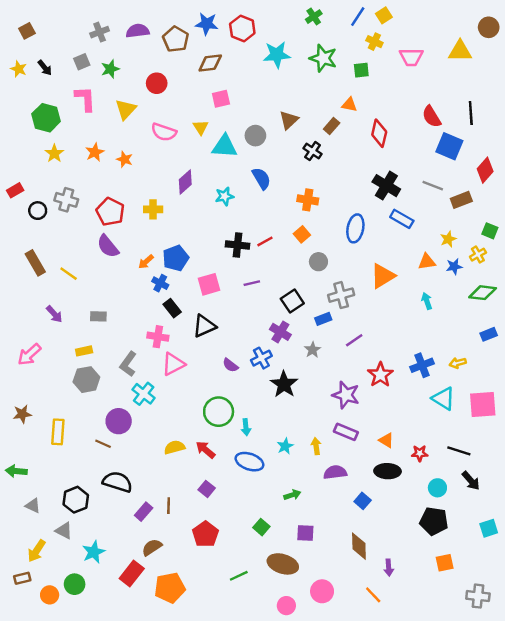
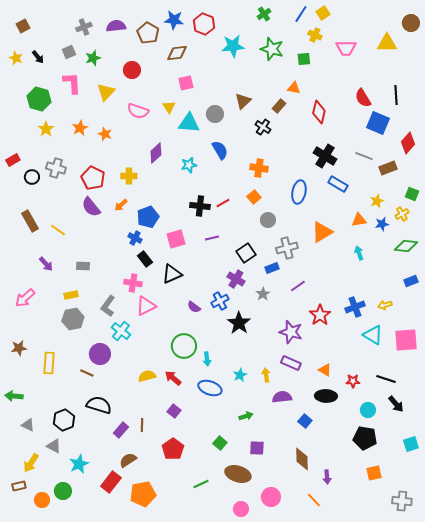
orange arrow: (146, 262) -> (121, 205), moved

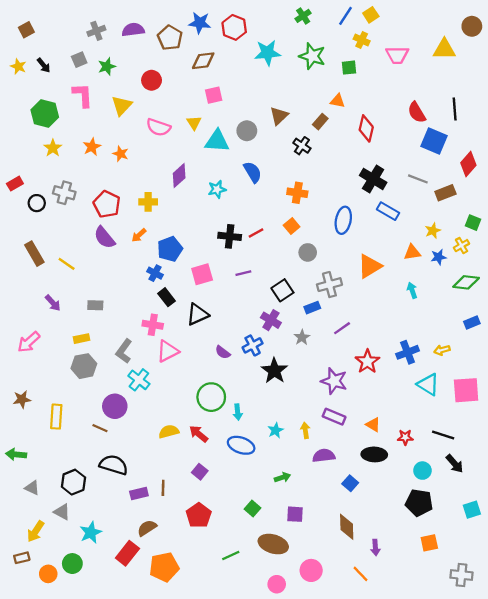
purple rectangle: (121, 430) -> (139, 494), turned 35

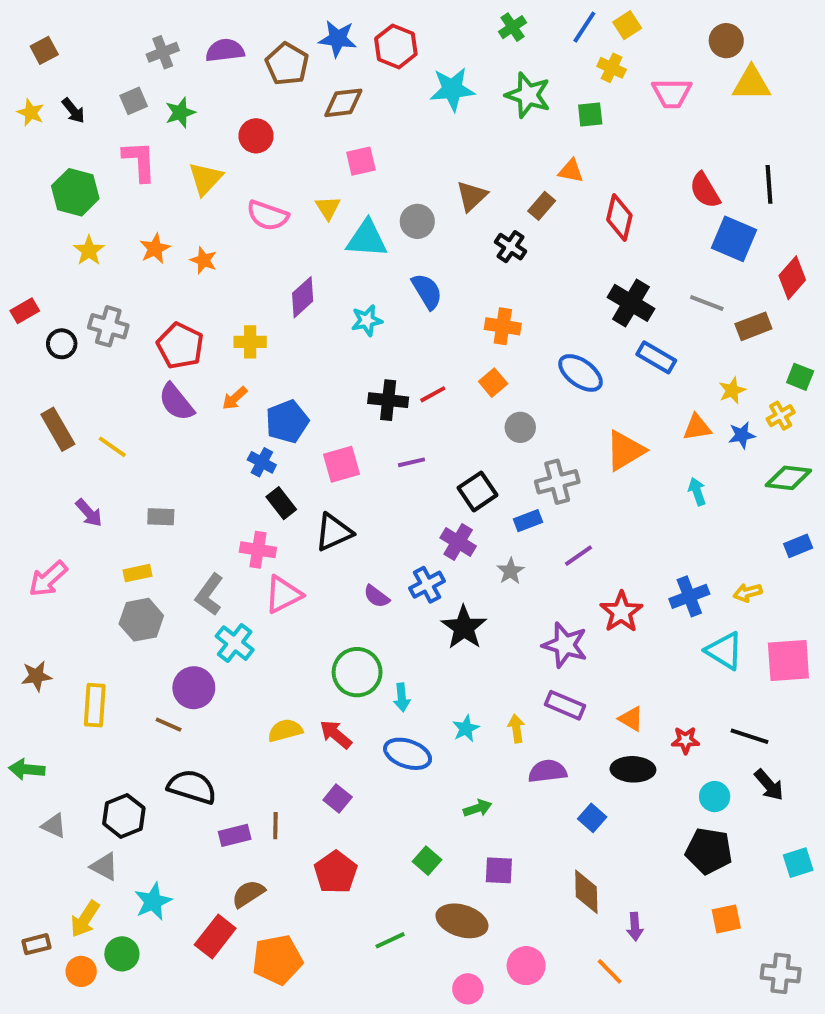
brown circle: (472, 26) -> (726, 41), moved
blue ellipse: (343, 220) -> (581, 373), turned -65
yellow arrow: (36, 531) -> (85, 919), moved

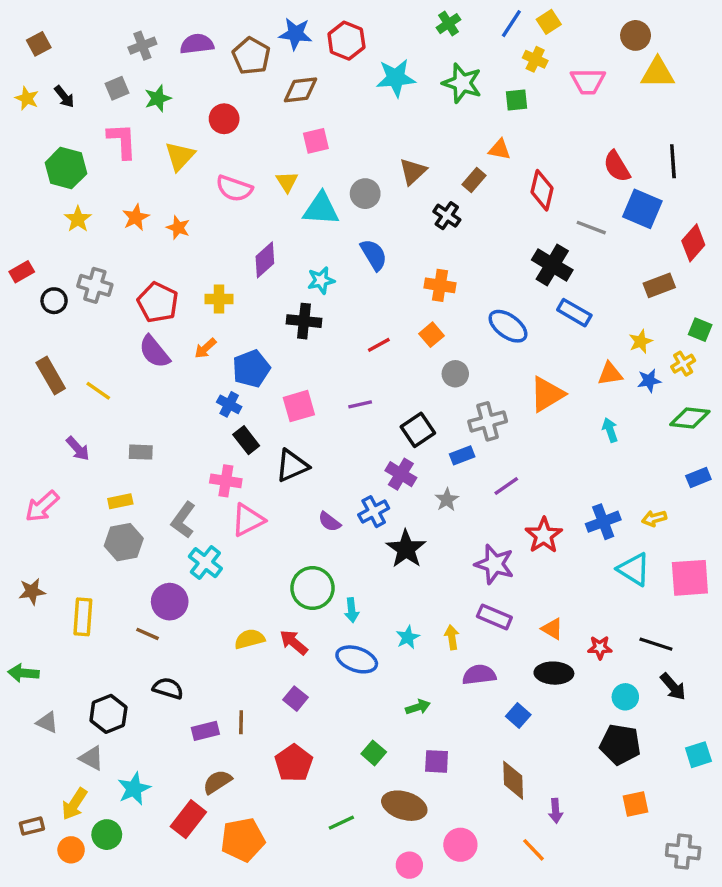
gray line: (707, 303) -> (591, 228), moved
black cross: (388, 400) -> (304, 321), moved
black semicircle: (192, 787) -> (168, 688), size x0.7

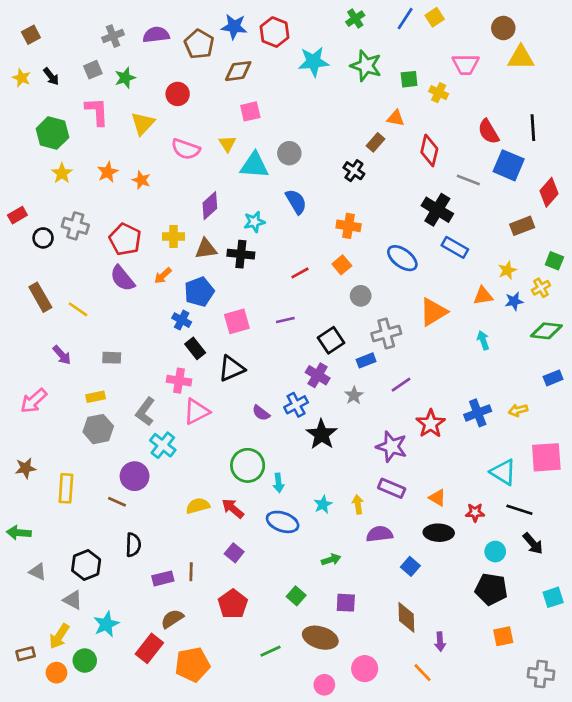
yellow cross: (535, 59) -> (439, 93), moved
brown triangle: (413, 171) -> (206, 249), moved, turned 35
cyan triangle: (634, 569) -> (503, 472), moved
black semicircle: (168, 688) -> (133, 545), turned 75

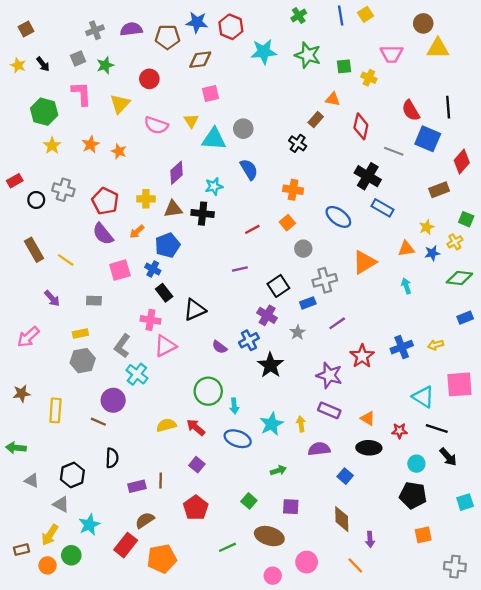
blue line: (405, 19) -> (341, 15), turned -42
brown pentagon: (199, 44) -> (167, 37), turned -30
pink square: (237, 321) -> (120, 270), moved
cyan star: (323, 504) -> (272, 424), size x1.5

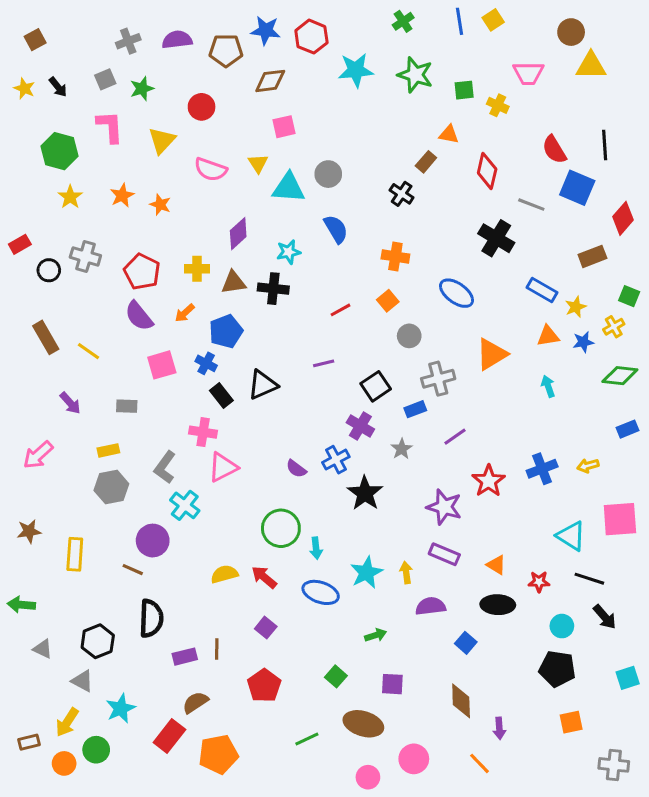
blue rectangle: (382, 208) -> (542, 290), moved
black triangle: (195, 310) -> (263, 385), moved
black semicircle: (112, 458) -> (151, 618), size x1.4

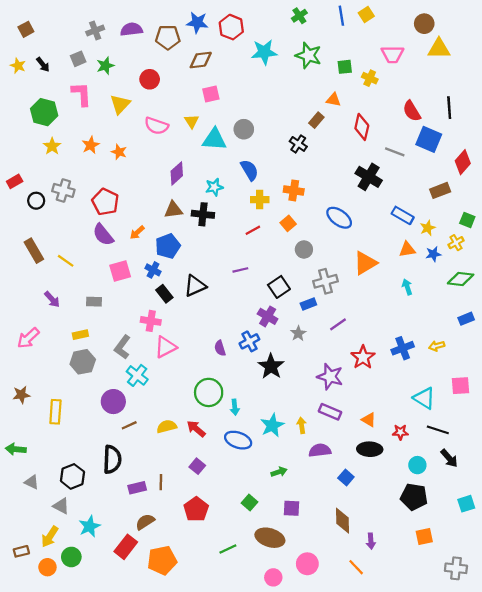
yellow cross: (197, 269) -> (260, 200), moved
purple semicircle: (296, 469) -> (220, 348), turned 35
pink square: (620, 519) -> (461, 386), size x0.7
brown line: (133, 570) -> (129, 425), moved, turned -49

